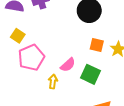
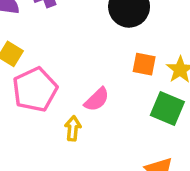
green square: (90, 74) -> (167, 108), moved

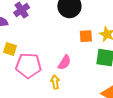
pink pentagon: (35, 90) -> (29, 66), turned -30

